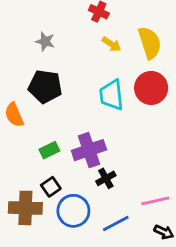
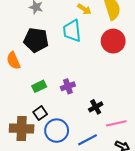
cyan trapezoid: (112, 95) -> (72, 31), moved
purple cross: (89, 150) -> (68, 86), size x0.6
black cross: (106, 178) -> (96, 107), moved

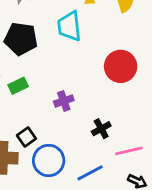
red circle: (113, 41) -> (121, 66), moved
green rectangle: (39, 86) -> (18, 86), moved

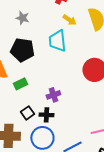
black cross: (101, 129) -> (46, 115), moved, turned 32
black square: (26, 137) -> (27, 113), moved

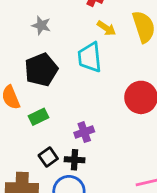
black pentagon: (22, 50) -> (41, 70), turned -30

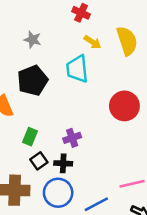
green rectangle: (38, 117) -> (30, 137), moved, turned -42

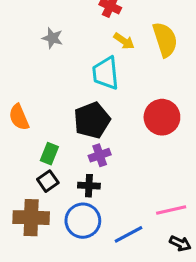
black pentagon: (33, 80) -> (92, 120), moved
black square: (39, 161) -> (48, 181), moved

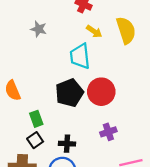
red circle: (162, 117) -> (101, 92), moved
green rectangle: (49, 154) -> (36, 119), turned -42
purple cross: (100, 155) -> (108, 132), moved

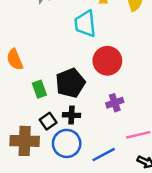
black pentagon: (69, 93) -> (70, 83), moved
black square: (35, 140) -> (48, 121), moved

